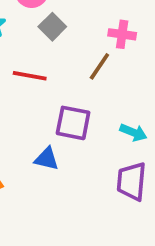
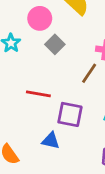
red line: (30, 76) -> (38, 94), moved

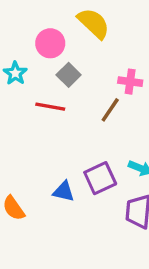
red line: (38, 94) -> (50, 107), moved
purple square: (70, 114) -> (100, 178), moved, turned -36

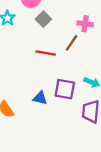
red line: (50, 107) -> (46, 53), moved
purple square: (100, 178) -> (65, 89), turned 35

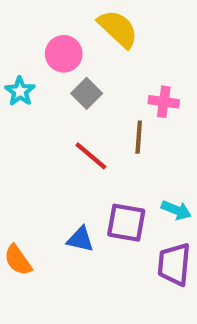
brown line: (72, 43) -> (139, 137), turned -30
red line: (46, 53) -> (91, 156), turned 30

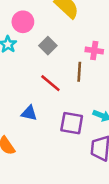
pink circle: (64, 54) -> (23, 22), moved
blue triangle: (80, 239) -> (29, 113), moved

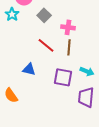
pink cross: (94, 51) -> (68, 27), moved
brown line: (79, 72) -> (69, 47), moved

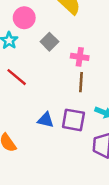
red line: (46, 45) -> (17, 77), moved
blue triangle: (29, 69) -> (46, 120), moved

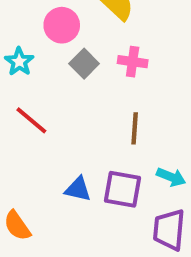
pink circle: (24, 18) -> (62, 25), moved
pink cross: (80, 57) -> (133, 62), moved

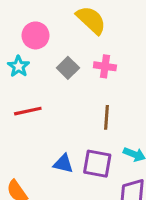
pink circle: (62, 25) -> (36, 35), moved
red line: (31, 120) -> (28, 111), turned -52

